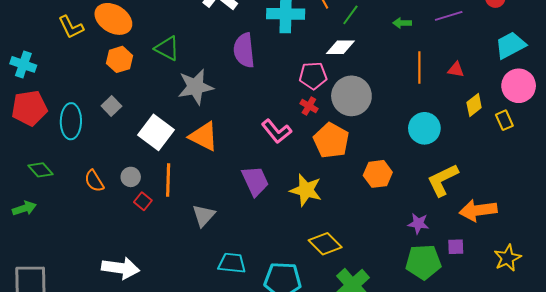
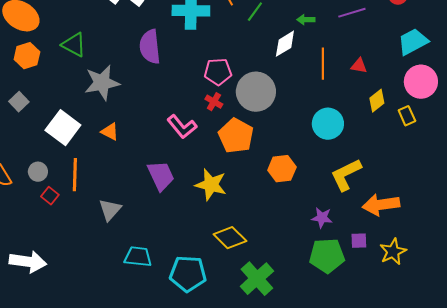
white diamond: (340, 47) -> (285, 44), moved, turned -32
orange triangle: (204, 136) -> (110, 132), size x0.6
yellow star: (507, 258) -> (393, 252), moved

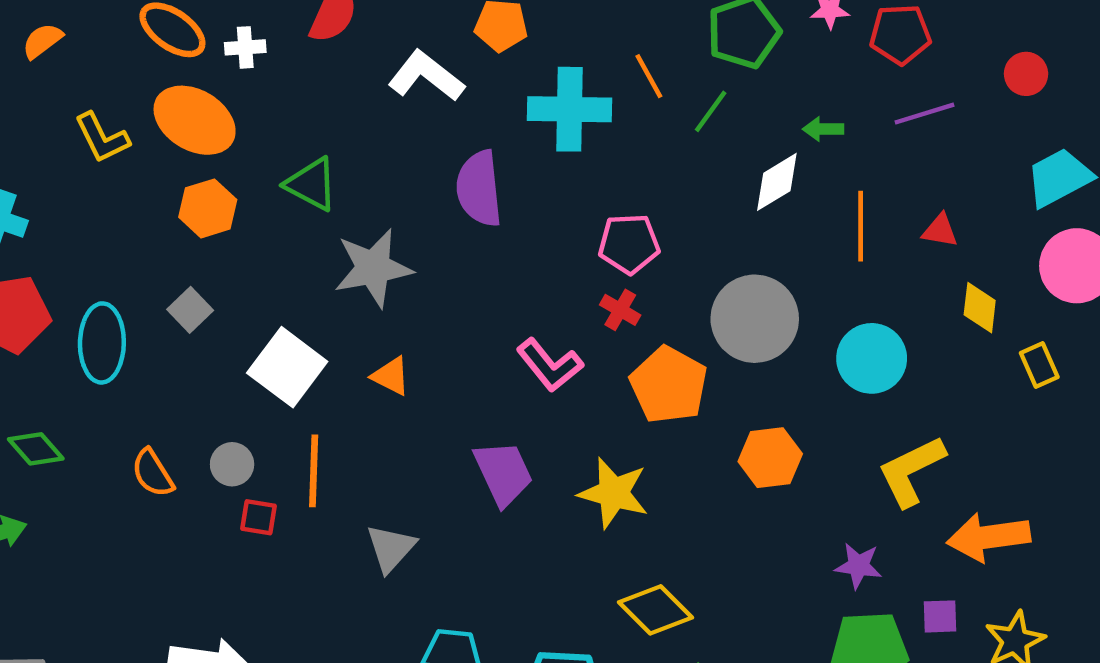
gray circle: (256, 92) -> (755, 319), moved
yellow diamond: (377, 101) -> (980, 308), turned -45
yellow rectangle: (407, 116) -> (1039, 365), moved
red square: (50, 196) -> (258, 517), turned -30

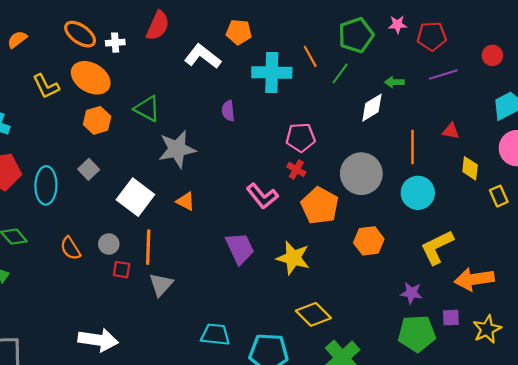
purple semicircle: (479, 189) -> (228, 111), size x0.6
orange line: (861, 226) -> (412, 147), moved
gray triangle: (391, 548) -> (161, 284), moved

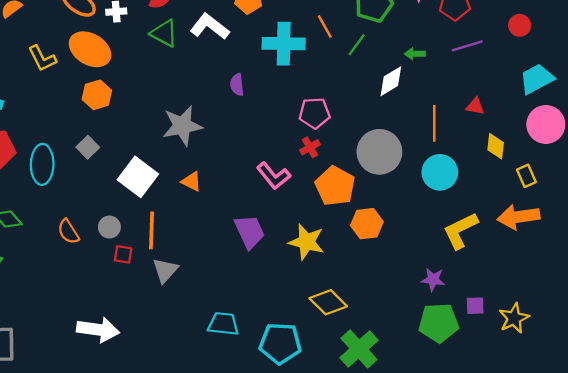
green triangle: (147, 109) -> (164, 33), moved
red cross: (296, 169) -> (310, 147), turned 30
orange hexagon: (369, 241) -> (367, 224), moved
orange arrow: (474, 279) -> (518, 217), moved

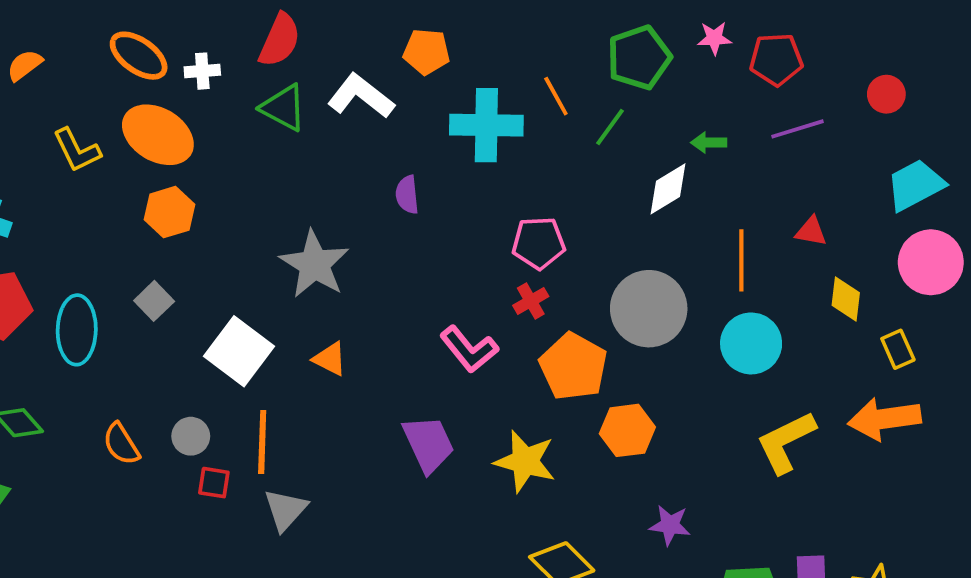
gray star: (182, 126) -> (314, 264), turned -30
purple star: (433, 279) -> (670, 525), moved

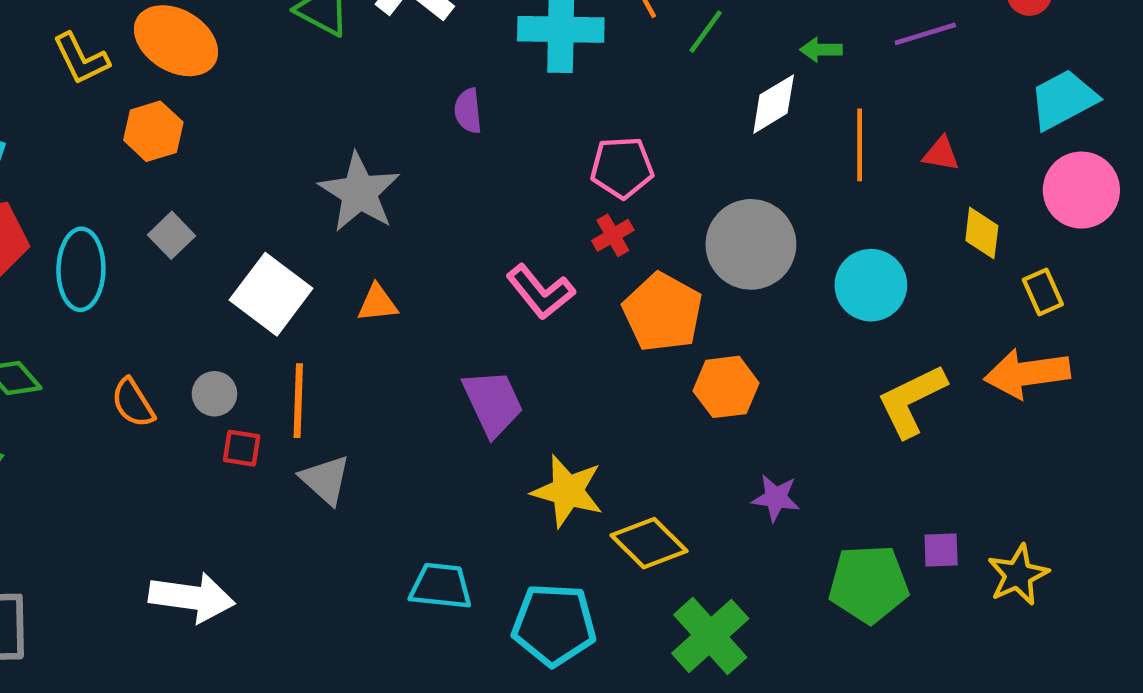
orange hexagon: (169, 212) -> (153, 131), moved
orange line: (741, 260) -> (860, 145), moved
orange triangle: (330, 359) -> (377, 303), turned -33
yellow star: (525, 461) -> (568, 491), moved
gray triangle: (285, 510) -> (325, 480), turned -30

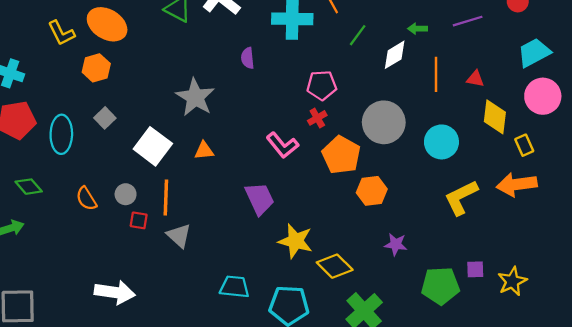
green line: (706, 32) -> (358, 35), moved
yellow diamond: (982, 233) -> (495, 117), size x1.4

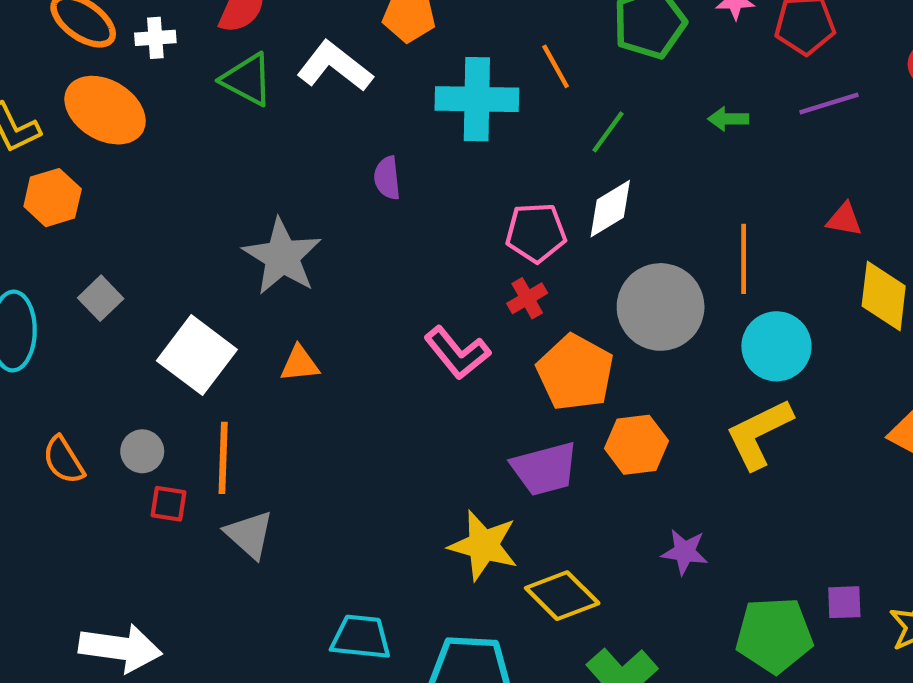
white diamond: (395, 55) -> (610, 209), moved
orange hexagon: (96, 68) -> (53, 198), moved
orange line: (436, 74) -> (744, 259), moved
yellow L-shape: (461, 197) -> (759, 434), moved
purple trapezoid: (260, 199) -> (545, 469), moved, turned 100

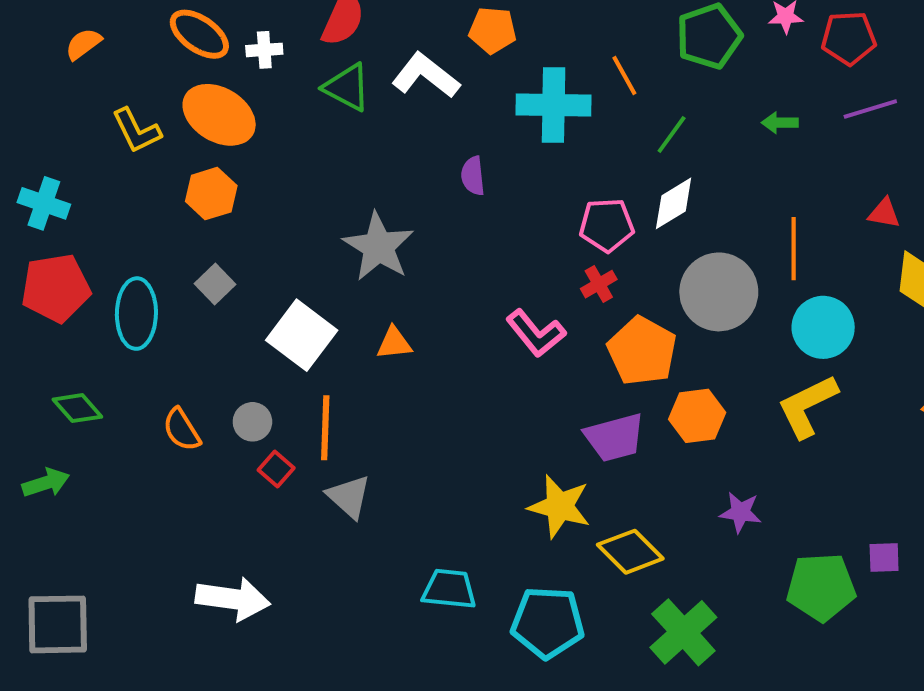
orange hexagon: (53, 198) -> (211, 194), moved
red square: (168, 504) -> (276, 469), turned 32

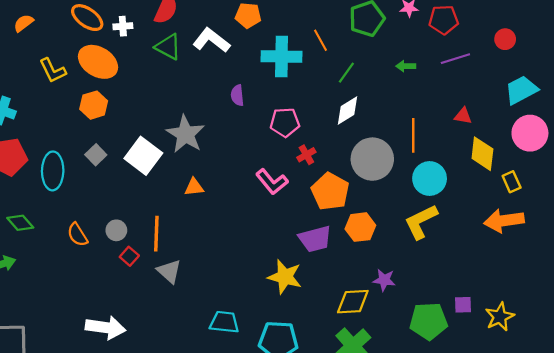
pink pentagon: (607, 225) -> (285, 122), moved
white square: (302, 335) -> (143, 156), moved
yellow diamond: (630, 552) -> (353, 302), moved, turned -48

